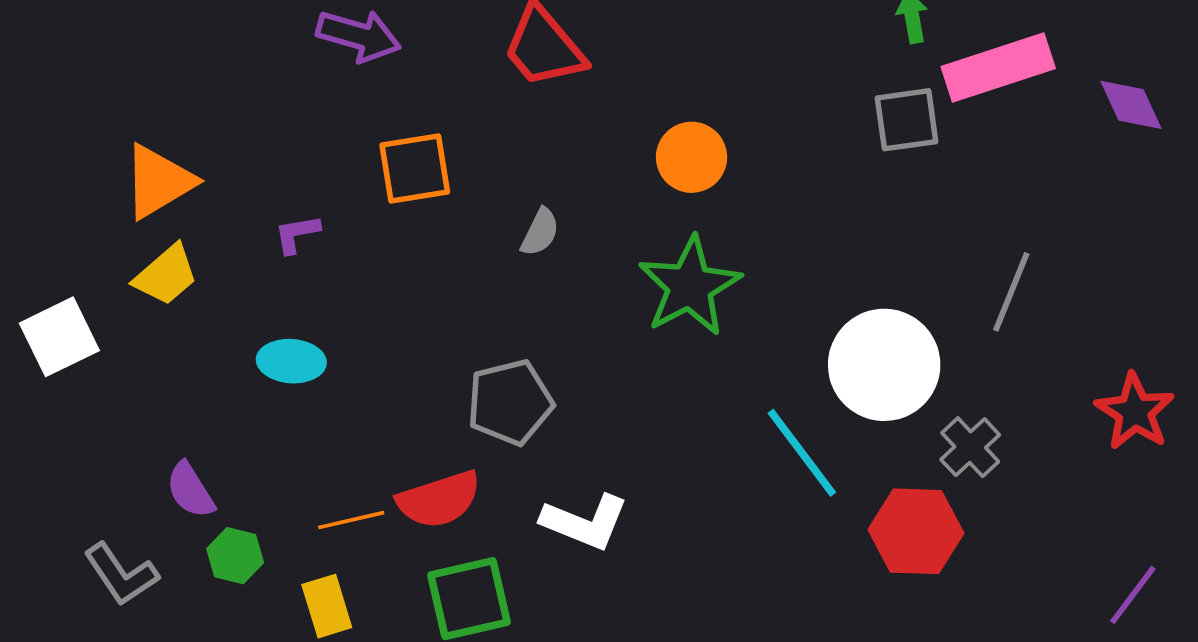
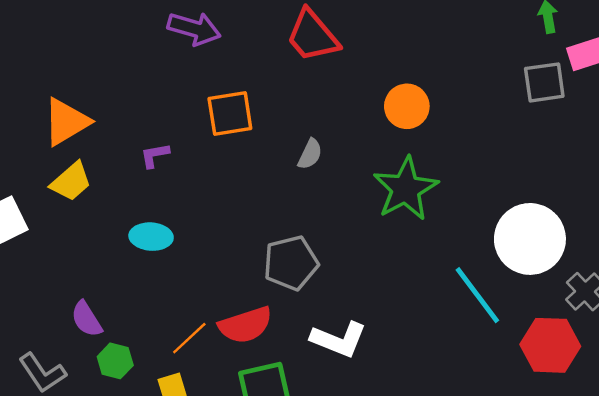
orange line: (351, 520) -> (189, 338), turned -30

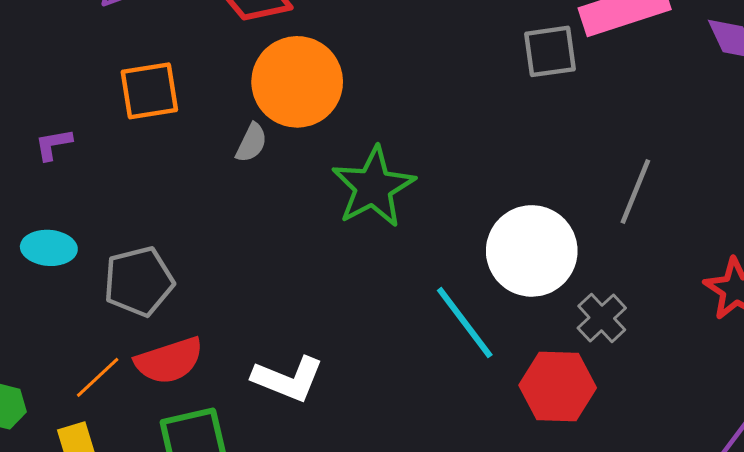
orange circle: (407, 106) -> (297, 82), moved, size x1.6
gray pentagon: (291, 263) -> (139, 281), moved

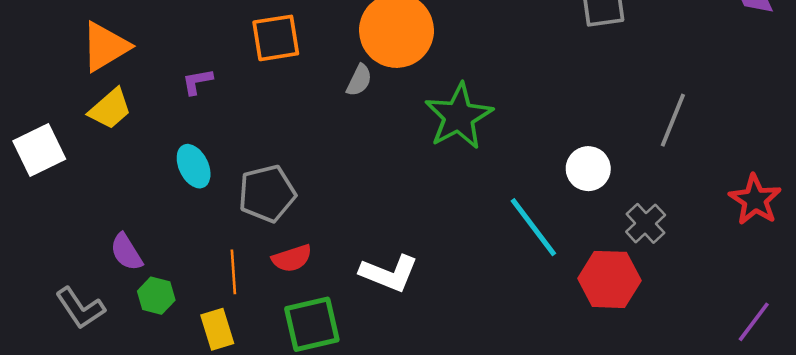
cyan ellipse: (49, 248) -> (194, 166), turned 60
white circle: (532, 251) -> (588, 169), size x0.6
red semicircle: (169, 361) -> (292, 258), size x0.7
orange line: (98, 377) -> (233, 272), turned -51

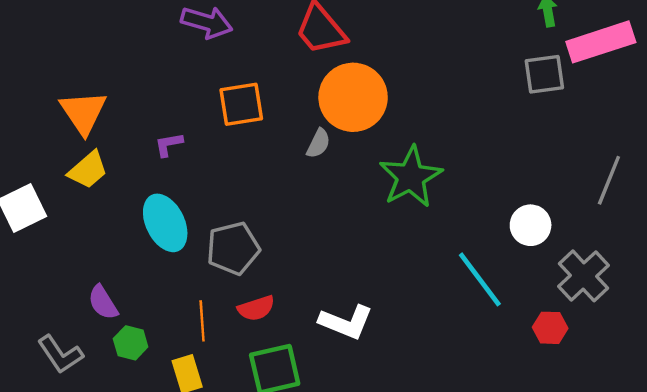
orange triangle: (105, 47) -> (83, 112), turned -33
cyan ellipse: (194, 166) -> (165, 223), size x1.4
gray cross: (646, 223) -> (584, 276), size x1.4
red hexagon: (609, 279) -> (550, 328), size x0.6

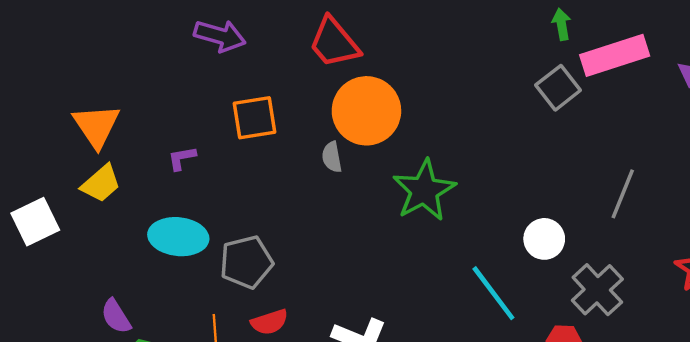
gray square: (544, 74) -> (558, 88), turned -30
gray semicircle: (318, 143) -> (332, 157), turned 144
cyan ellipse: (165, 223) -> (178, 237), turned -58

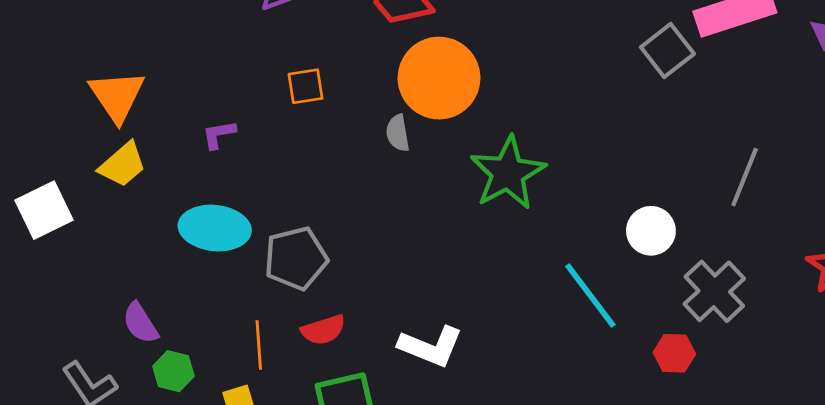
orange square: (254, 118) -> (306, 86), size x0.7

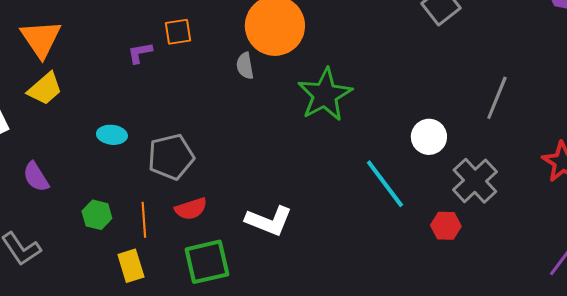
purple L-shape: (219, 134) -> (140, 53), moved
cyan ellipse: (215, 228) -> (112, 135), size x0.6
purple semicircle: (140, 323) -> (36, 177), moved
green hexagon: (173, 371) -> (97, 215), moved

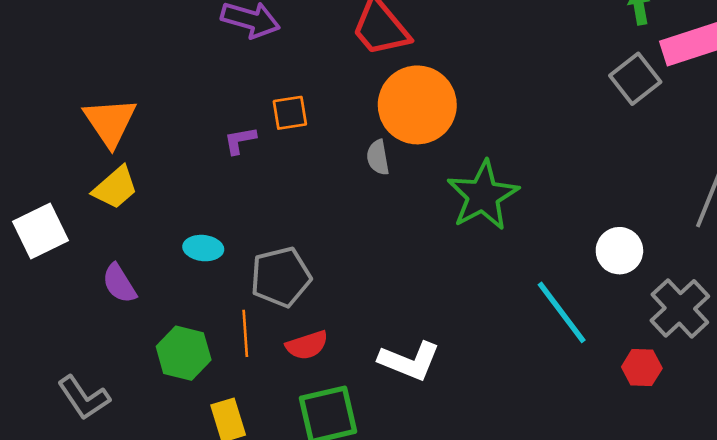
purple semicircle: (36, 177) -> (119, 283), moved
green hexagon: (97, 215) -> (184, 353), size x1.4
orange line: (144, 220) -> (245, 333), moved

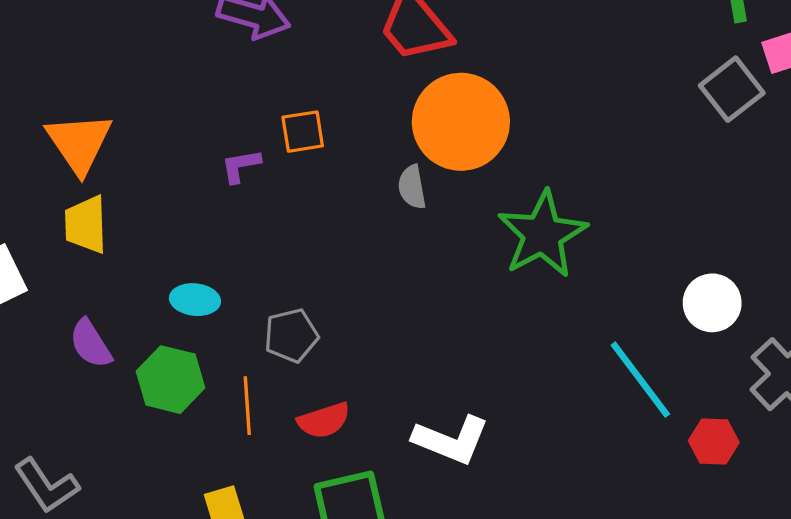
yellow trapezoid: (115, 188) -> (86, 225), turned 129
gray pentagon: (281, 277) -> (291, 335), size x0.7
green hexagon: (184, 353) -> (171, 380), moved
red hexagon: (642, 368) -> (714, 442), moved

